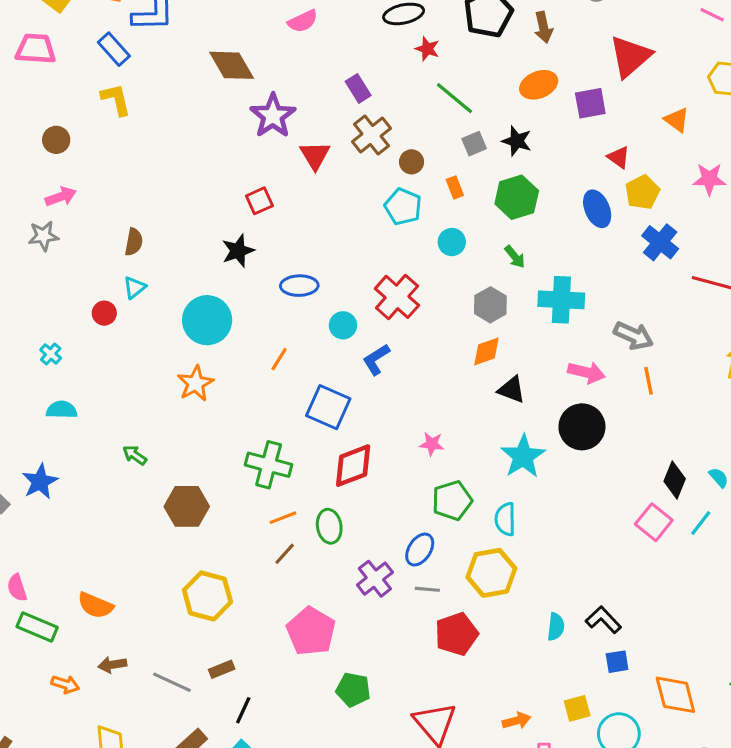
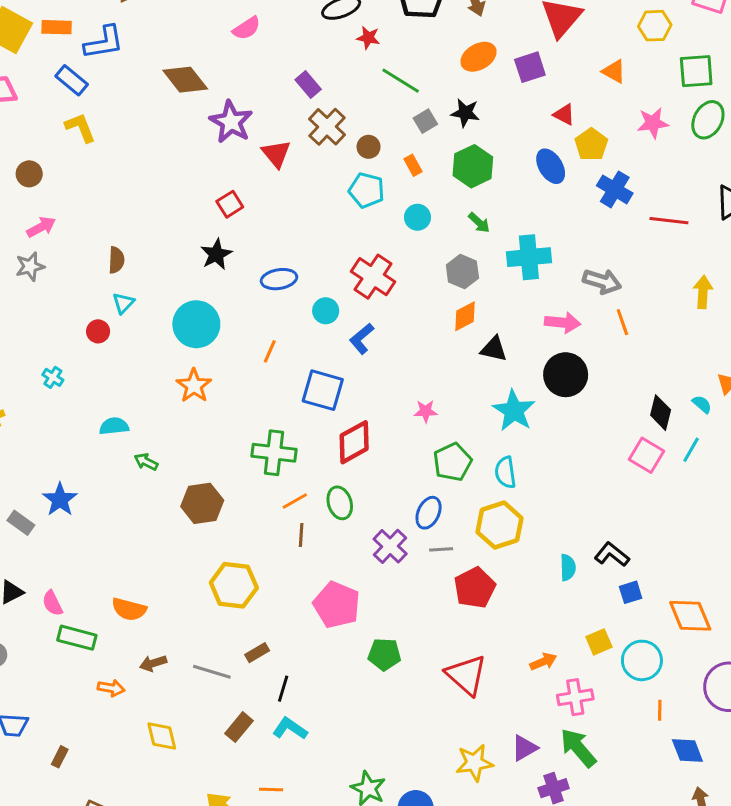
cyan semicircle: (62, 410) -> (114, 426), moved
brown line: (285, 554) -> (301, 535), turned -30

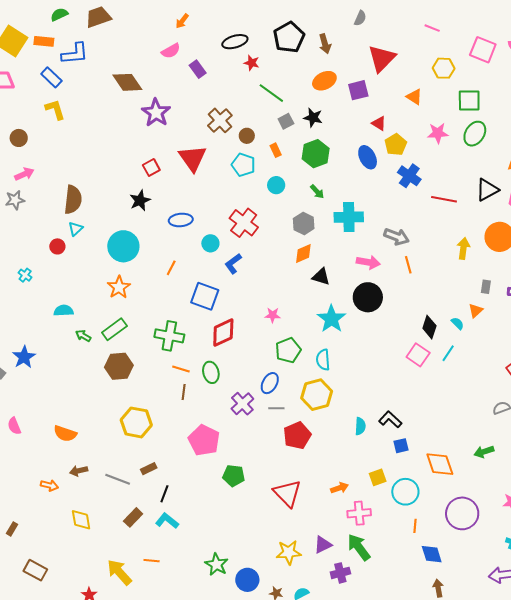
purple rectangle: (308, 85) -> (198, 69), moved
red triangle: (276, 154) -> (192, 158), moved, size x1.4
brown semicircle: (116, 260) -> (73, 200), size x1.6
orange line: (295, 501) -> (181, 369), turned 42
green rectangle: (77, 638) -> (114, 329), moved, turned -55

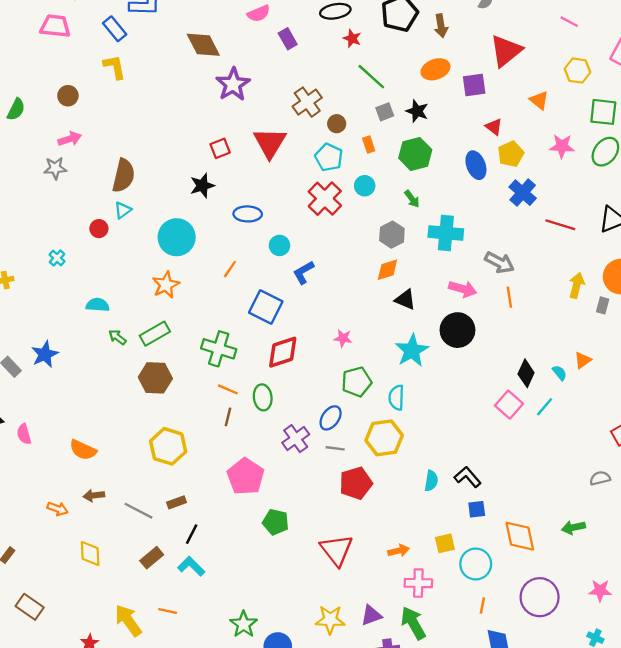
red cross: (244, 223) -> (325, 199), moved
gray rectangle: (486, 287) -> (603, 305), moved

